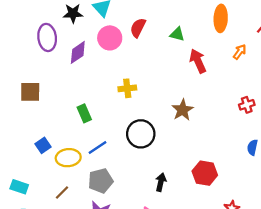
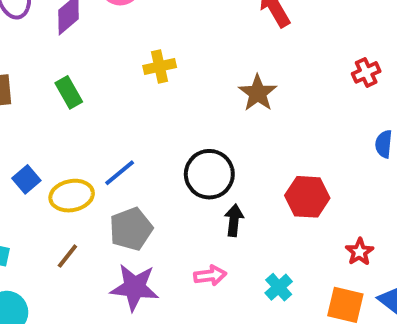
green rectangle: (84, 113) -> (69, 92), moved
black circle: (141, 134) -> (209, 174), moved

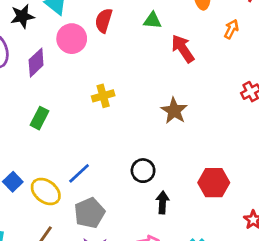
green rectangle: (69, 92) -> (39, 118), turned 60
black circle: (209, 174) -> (143, 171), size x0.7
yellow ellipse: (72, 196) -> (46, 191), turned 52

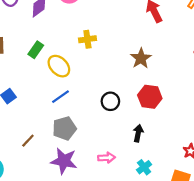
red hexagon: (214, 183) -> (150, 97), moved
yellow ellipse: (46, 191) -> (59, 66), moved
black arrow: (162, 202) -> (138, 133), moved

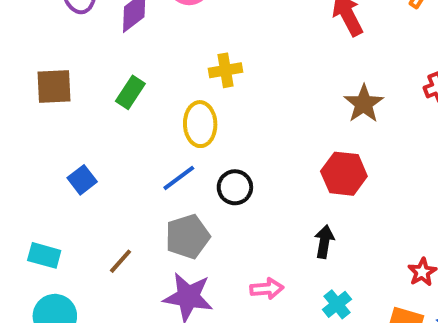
brown star: (141, 58) -> (364, 104), moved
yellow ellipse: (59, 66) -> (200, 124), moved, turned 45
black circle: (110, 101) -> (235, 187), moved

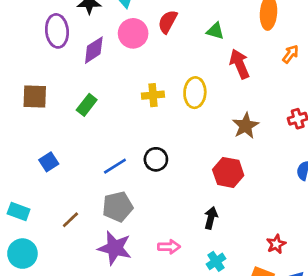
yellow ellipse: (200, 124) -> (195, 93), moved
black circle: (235, 187) -> (156, 159), moved

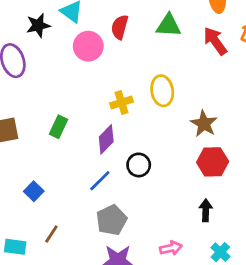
green triangle: (215, 31) -> (169, 26), size x1.4
purple diamond: (94, 50) -> (106, 139), moved
red arrow: (240, 64) -> (215, 41), moved
brown star: (246, 126) -> (204, 124), moved
brown line: (70, 220) -> (51, 234), moved

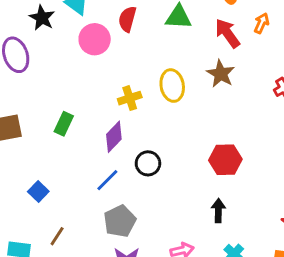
black star: (38, 25) -> (42, 18), turned -30
brown star: (204, 124) -> (221, 74), moved

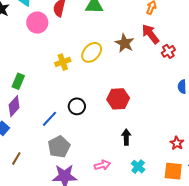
red arrow: (227, 33) -> (150, 34), moved
yellow ellipse: (172, 86) -> (92, 52), turned 55
purple diamond: (114, 137) -> (14, 106), moved
red hexagon: (225, 160) -> (118, 99), moved

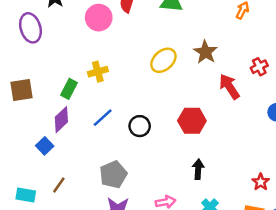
red arrow: (150, 34) -> (229, 87), moved
yellow cross: (63, 62) -> (98, 72), moved
blue line: (49, 119) -> (103, 118), moved

